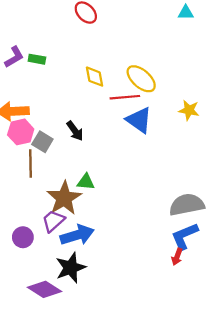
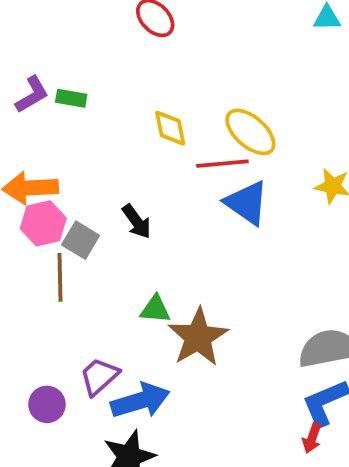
brown star: (64, 198) -> (198, 337), moved

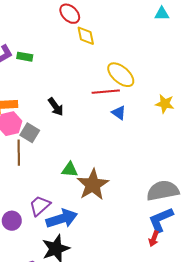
yellow diamond: (170, 128) -> (86, 36), moved
blue triangle: (247, 203) -> (119, 113), size x0.6
black arrow: (137, 221) -> (56, 107), moved

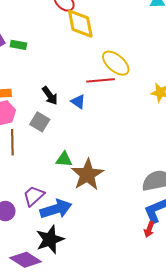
yellow diamond: (86, 36) -> (80, 24), size x1.5
blue triangle: (119, 113) -> (78, 102), moved
gray square: (30, 133) -> (40, 122), moved

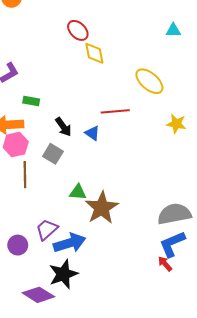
yellow diamond: (80, 24) -> (94, 53), size x0.7
green rectangle: (18, 45) -> (31, 101), moved
yellow ellipse: (116, 63) -> (149, 81), moved
red arrow: (149, 229) -> (165, 264), turned 119

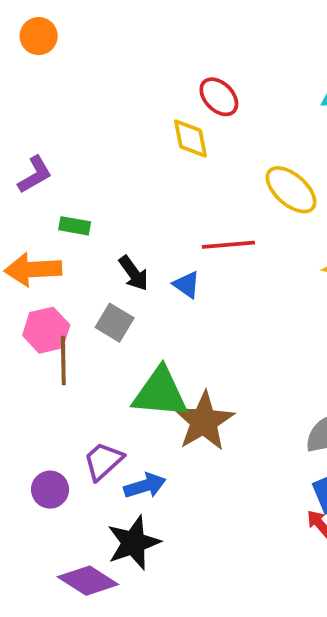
red ellipse: (78, 30) -> (219, 97), moved
pink hexagon: (16, 144) -> (46, 330), moved
green triangle: (78, 192) -> (160, 393), size x1.8
blue arrow: (70, 243) -> (145, 486), size x0.7

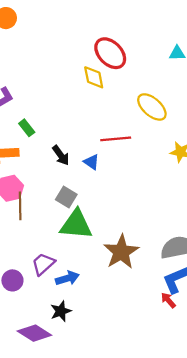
red ellipse: (219, 97) -> (110, 53), size x1.4
green rectangle: (75, 226) -> (27, 128), turned 42
gray square: (115, 323) -> (66, 197), moved
brown star: (204, 421) -> (121, 252), moved
black star: (134, 543) -> (61, 311), size x0.7

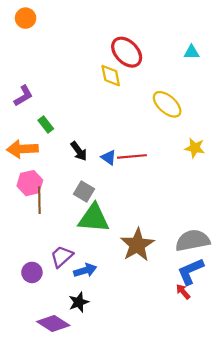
red line: (116, 139) -> (132, 156), moved

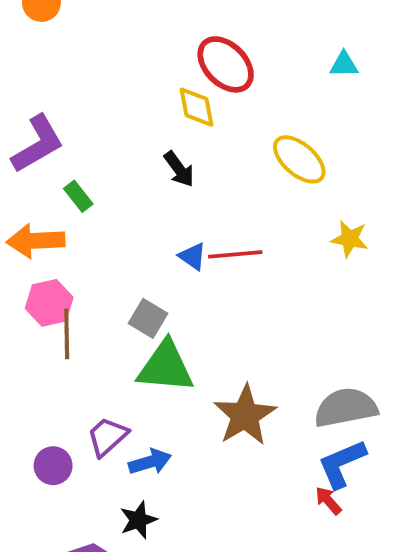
purple L-shape: (23, 96) -> (38, 144), size x1.5
black arrow: (79, 151) -> (179, 169), moved

